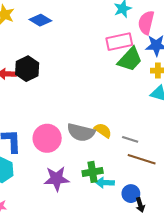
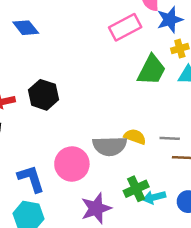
blue diamond: (40, 20) -> (26, 28), turned 35
green trapezoid: (130, 59) -> (152, 70), moved
black hexagon: (27, 69) -> (43, 95), moved

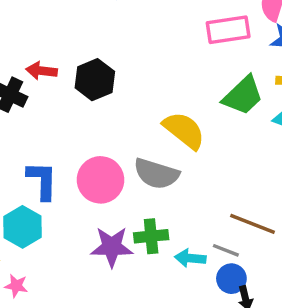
yellow semicircle: (135, 137) -> (184, 130), moved, size x1.5
gray line: (170, 138) -> (226, 250), moved
green cross: (136, 189) -> (151, 236), moved

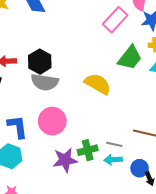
pink rectangle: (228, 30) -> (115, 20), turned -30
gray semicircle: (156, 174) -> (45, 82), moved
gray line: (226, 250) -> (114, 144), moved

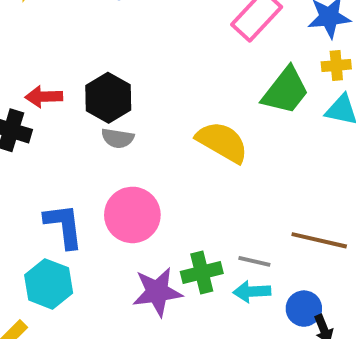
gray semicircle: (45, 82) -> (118, 138), size x0.6

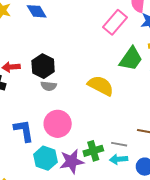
cyan hexagon: (49, 284) -> (46, 158), moved

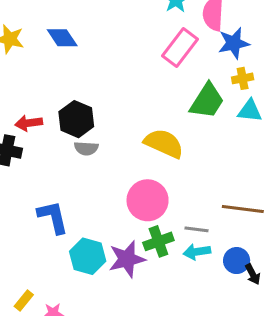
pink circle: (58, 124) -> (148, 200), moved

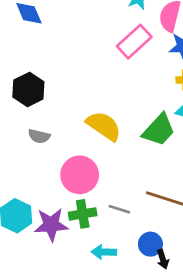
green trapezoid: (207, 101) -> (159, 130), moved
gray semicircle: (86, 148) -> (39, 136), moved
cyan arrow: (197, 252) -> (104, 252), moved

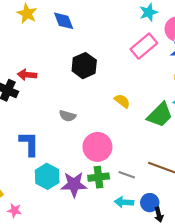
black hexagon: (28, 89) -> (84, 66), moved
yellow semicircle: (104, 126) -> (122, 101), moved, size x0.6
cyan arrow: (104, 252) -> (124, 202), moved

